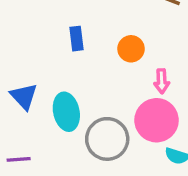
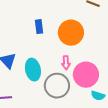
orange circle: (131, 49) -> (71, 33), size x1.6
pink arrow: (162, 81) -> (66, 63), moved

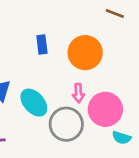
cyan ellipse: (33, 70) -> (34, 103), turned -30

